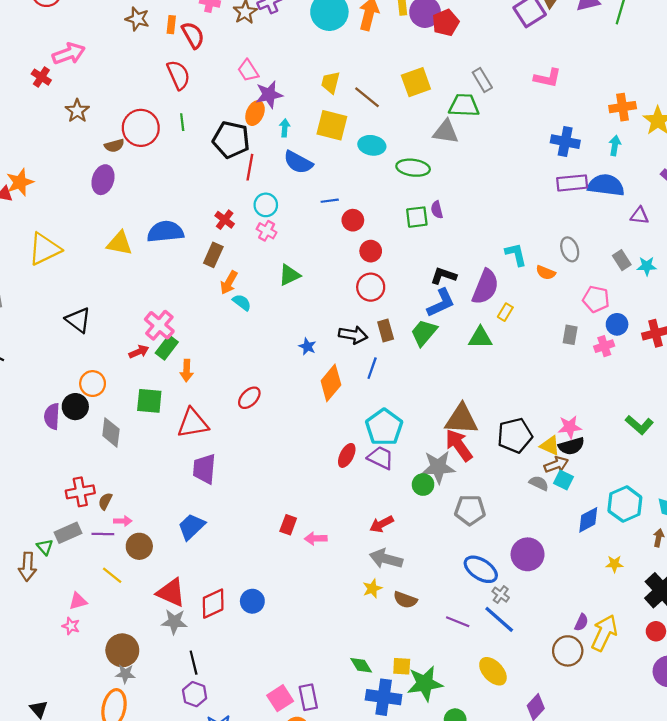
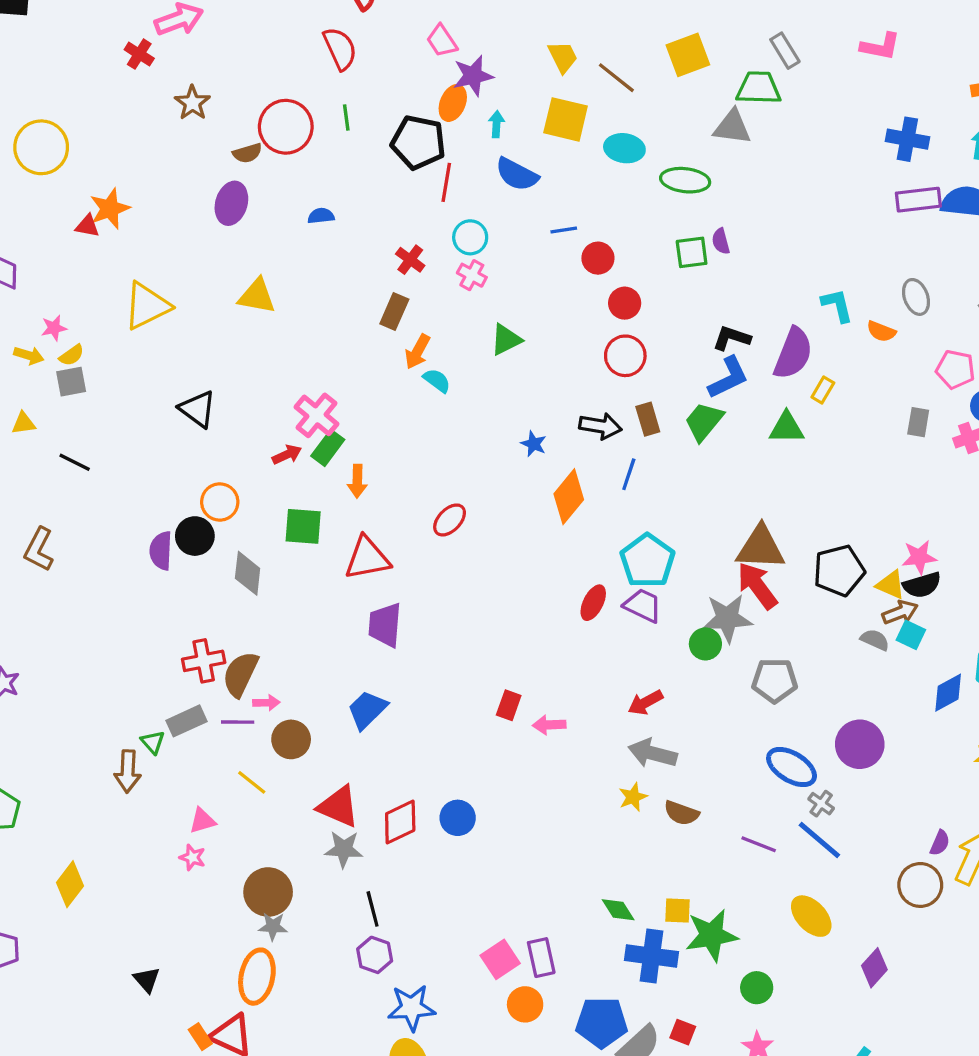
yellow trapezoid: (331, 83) -> (563, 57), turned 140
blue semicircle: (165, 232) -> (321, 216), moved, size x0.5
brown semicircle: (105, 501) -> (240, 674), size x1.8

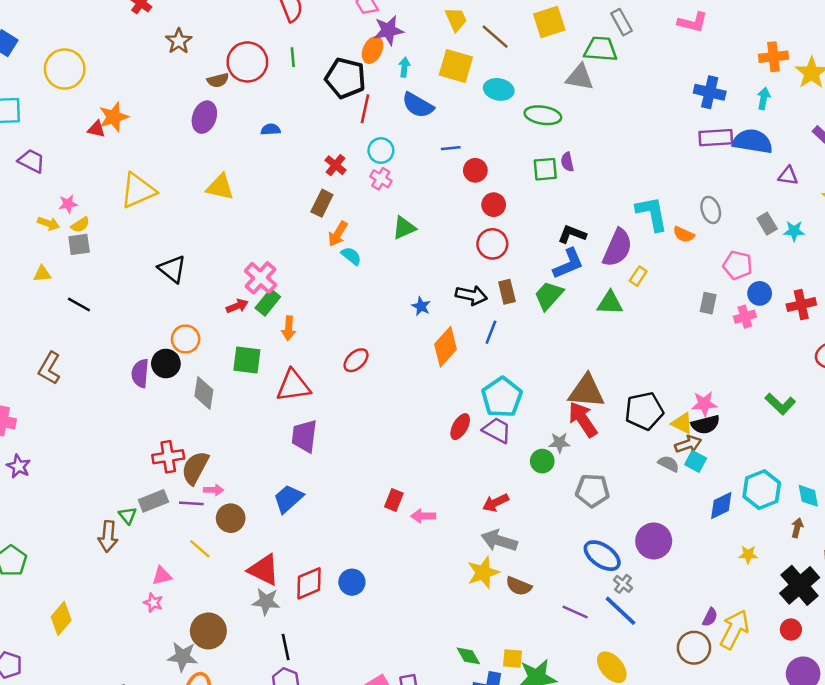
cyan L-shape: (837, 305) -> (652, 214), size x1.4
gray star: (727, 618) -> (559, 443), size x0.6
yellow star: (633, 797) -> (483, 573), size x1.5
gray star: (273, 926) -> (183, 657), moved, size x1.4

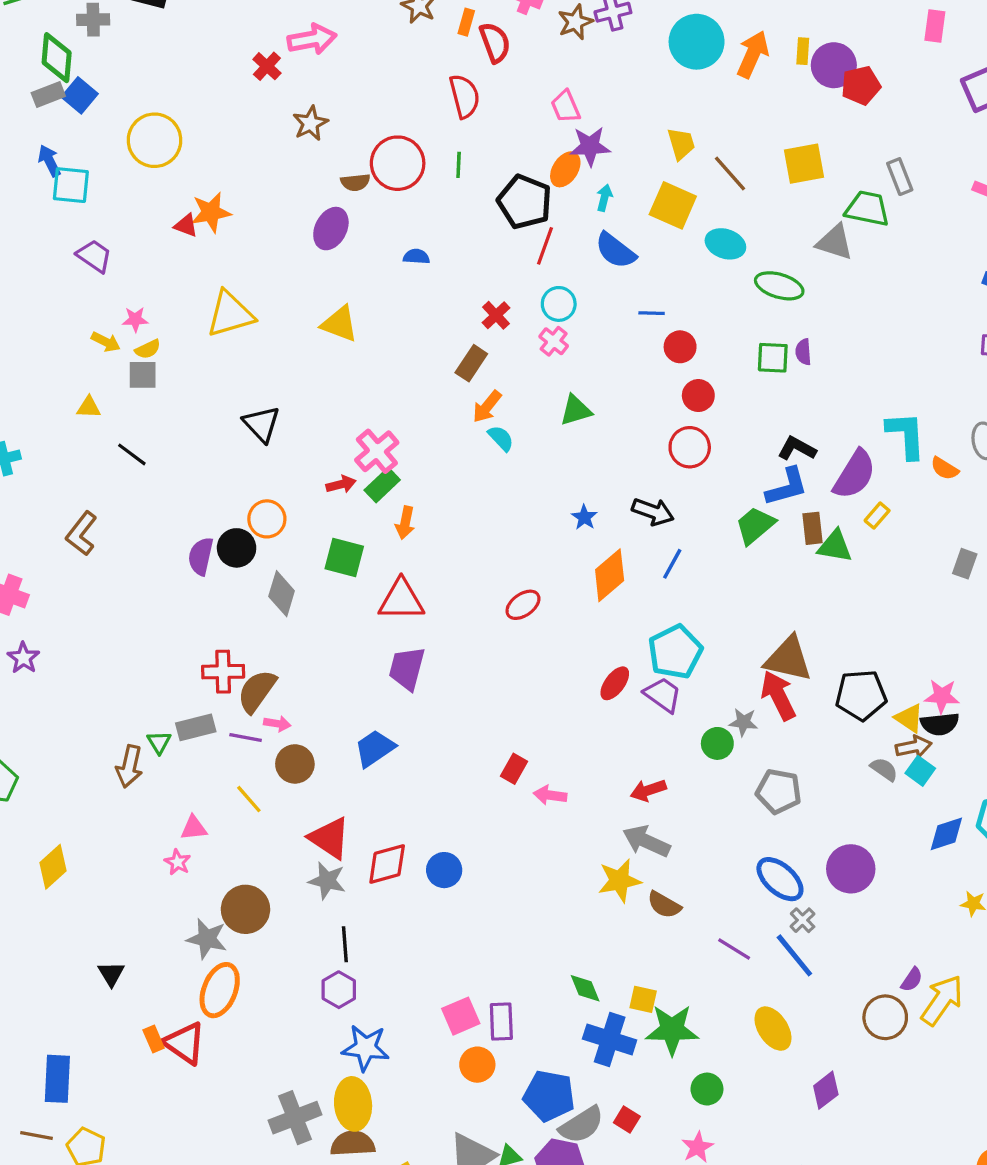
brown rectangle: (507, 292) -> (813, 528), moved
red ellipse: (356, 360) -> (523, 605), moved

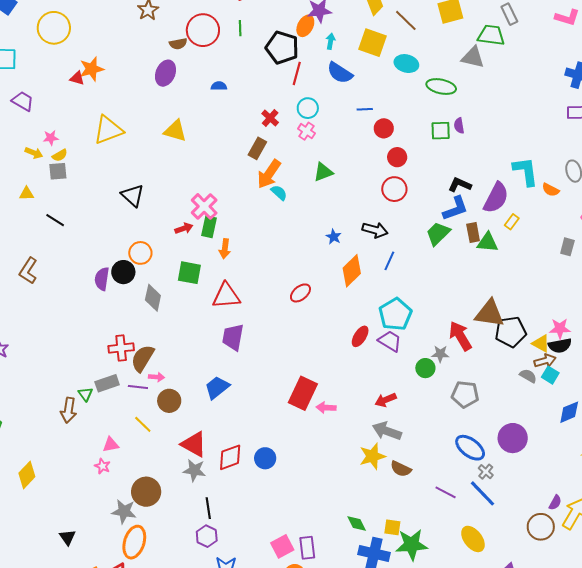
orange arrow: (487, 407) -> (269, 174), size x1.4
green rectangle: (382, 485) -> (209, 227), turned -30
brown triangle: (788, 659) -> (490, 314), moved
red rectangle: (514, 769) -> (303, 393), size x1.8

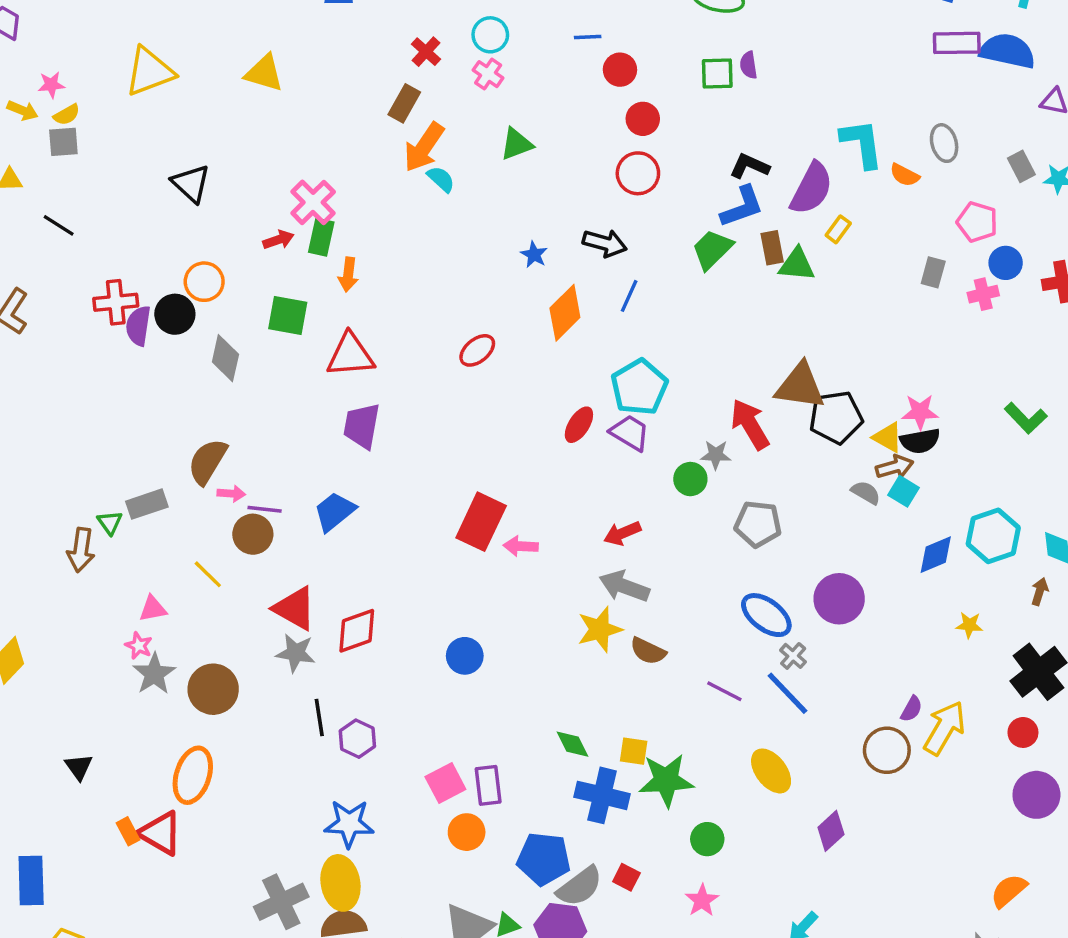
red cross: (121, 348) -> (116, 302), moved
purple line: (138, 387) -> (265, 509), moved
blue circle: (265, 458) -> (465, 656), moved
gray star: (124, 511) -> (154, 674), moved, turned 30
purple hexagon: (207, 536) -> (357, 739), moved

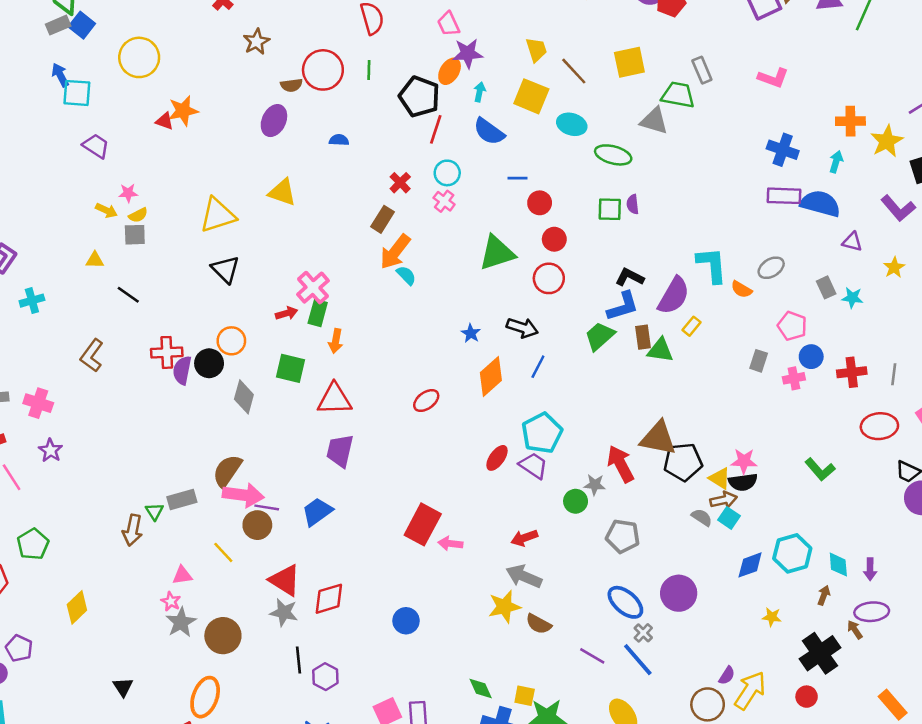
yellow triangle: (150, 72) -> (218, 215), moved
gray ellipse: (944, 143) -> (771, 268), turned 70
green triangle: (516, 144) -> (497, 253), moved, size x1.5
pink arrow: (231, 494) -> (243, 495), size x2.0

